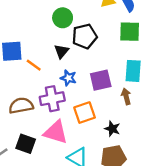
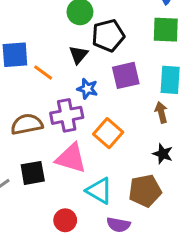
purple square: (101, 80) -> (126, 75), moved
orange square: (85, 113) -> (108, 133), turned -30
black star: (112, 129) -> (163, 154), moved
black square: (26, 144) -> (33, 173), turned -30

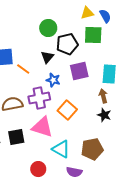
green square: (166, 30) -> (93, 35), moved
black star: (163, 154) -> (104, 115), moved

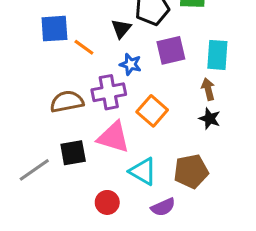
purple semicircle: (74, 172) -> (163, 207), turned -35

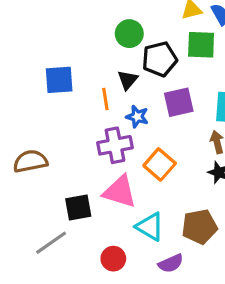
orange line: (84, 47) -> (105, 99), moved, turned 45
brown semicircle: (67, 102) -> (30, 161), moved
gray line: (34, 170) -> (51, 243), moved

